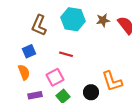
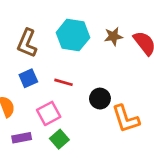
blue square: (29, 51) -> (28, 78), moved
black circle: (91, 92) -> (100, 99), moved

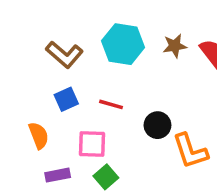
brown L-shape: (27, 43) -> (64, 54), turned -72
pink square: (49, 113) -> (92, 144), turned 30

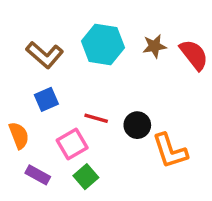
red line: (111, 104) -> (96, 118), moved
pink square: (92, 144) -> (72, 144), turned -32
purple rectangle: (58, 175) -> (38, 175), turned 40

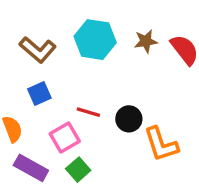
purple rectangle: (38, 175) -> (31, 168), size x1.4

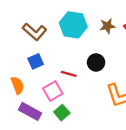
black circle: (129, 119) -> (96, 62), moved

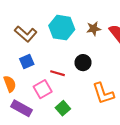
green square: (62, 113) -> (63, 108), moved

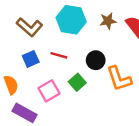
red line: (58, 73) -> (59, 55), moved
orange L-shape: (103, 93) -> (119, 79), moved
green square: (63, 108) -> (77, 82), moved

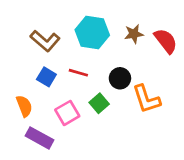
blue square: (31, 59) -> (46, 77), turned -35

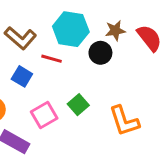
red line: (78, 73) -> (52, 59), moved
black circle: (120, 78) -> (100, 53), moved
orange L-shape: (146, 99) -> (124, 121), moved

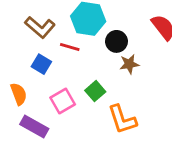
brown star: (115, 31) -> (129, 64), moved
orange L-shape: (124, 121) -> (122, 119), moved

